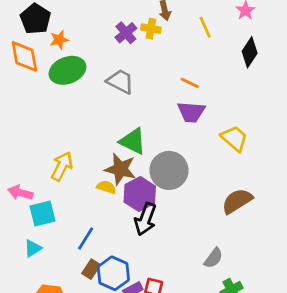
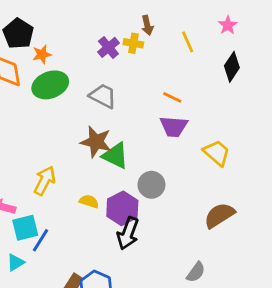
brown star: (120, 169) -> (96, 142), moved
gray circle: (169, 170) -> (151, 185), size x0.7
blue line: (86, 239) -> (40, 240), moved

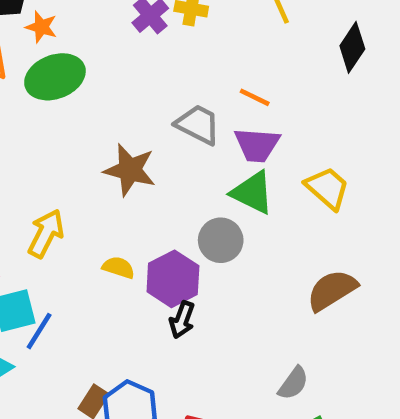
orange star: (42, 54) -> (41, 27), turned 30
gray trapezoid: (103, 96) -> (198, 125), moved
green triangle: (115, 156) -> (252, 193), moved
black arrow: (128, 233) -> (182, 320), size x0.7

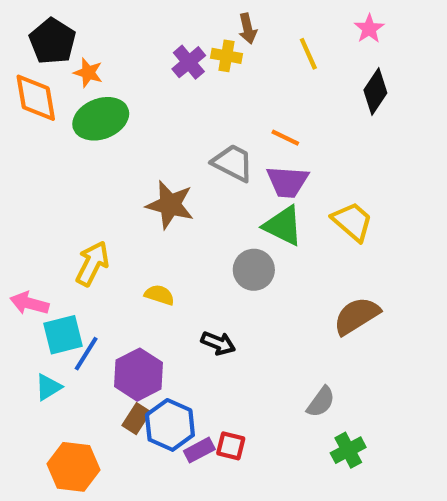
purple hexagon: (173, 279) -> (138, 375), moved
black arrow: (182, 320) -> (218, 343), turned -88

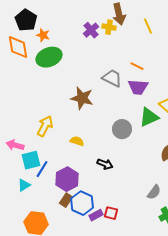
brown arrow: (248, 29) -> (119, 14), size x1.5
green triangle: (283, 226) -> (149, 117), moved, turned -50

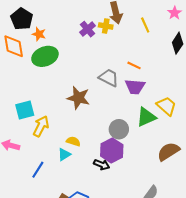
cyan square: (31, 160) -> (25, 110), moved
purple hexagon: (67, 179) -> (112, 150), moved
cyan triangle: (24, 185) -> (64, 155), moved

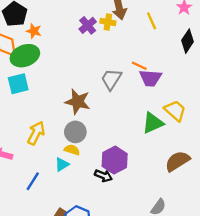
green ellipse: (45, 56) -> (25, 56), moved
gray trapezoid: (109, 78) -> (111, 79), turned -85
purple trapezoid: (135, 87) -> (150, 78), moved
cyan square: (25, 110) -> (18, 84), moved
gray circle: (119, 129) -> (75, 132), moved

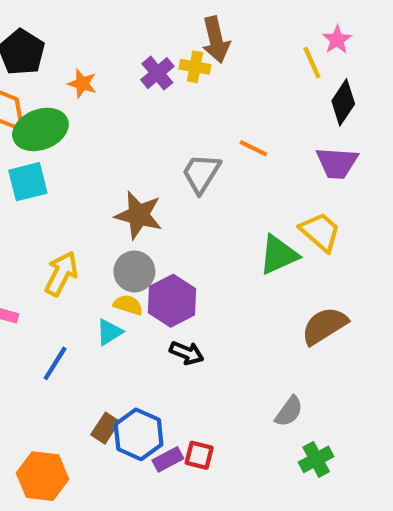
yellow line: (152, 21) -> (312, 63), moved
orange star: (34, 31) -> (82, 84), moved
purple trapezoid: (150, 78) -> (337, 163), moved
purple hexagon: (115, 160) -> (172, 301), moved

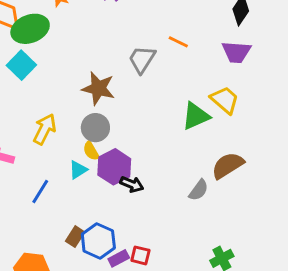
cyan square: (28, 182) -> (21, 65), turned -32
purple hexagon: (172, 301) -> (114, 167), moved
yellow semicircle: (128, 305) -> (91, 151), turned -138
gray semicircle: (289, 411) -> (199, 190), moved

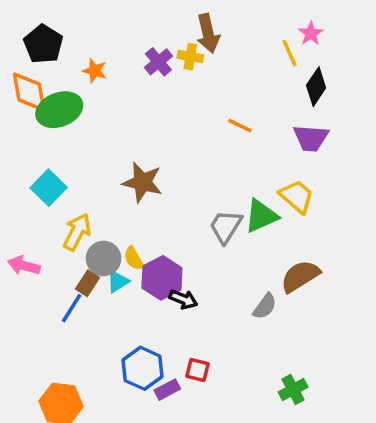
gray trapezoid: (142, 59) -> (226, 227), moved
cyan square: (21, 65) -> (49, 188), moved
gray circle: (95, 128) -> (104, 258), moved
brown rectangle: (75, 237) -> (88, 283), moved
red square: (140, 255) -> (197, 370), moved

